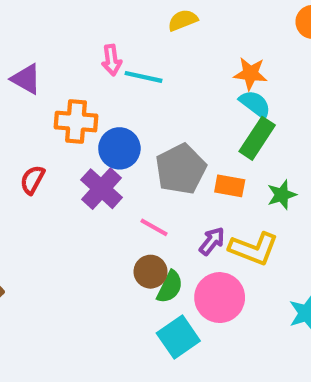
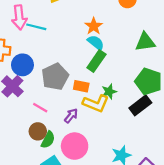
pink arrow: (112, 60) -> (19, 17), size x1.5
orange star: (250, 74) -> (94, 26), turned 30
yellow L-shape: (254, 249) -> (96, 103), moved

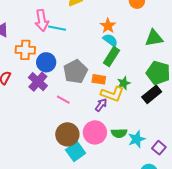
purple arrow: (71, 116) -> (101, 105), moved
brown circle: (38, 131) -> (67, 134), moved, size x1.5
green semicircle: (48, 140) -> (119, 133), moved, turned 63

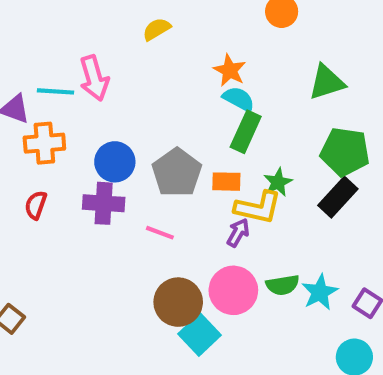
cyan line: (57, 28) -> (55, 91), moved
orange cross: (25, 50) -> (44, 143), moved
purple cross: (38, 82) -> (104, 203), turned -30

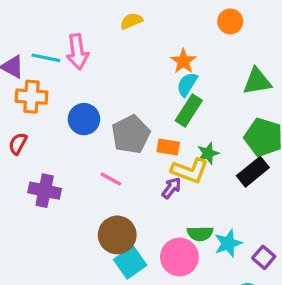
cyan semicircle: (239, 99) -> (187, 84), turned -95
purple cross: (104, 203) -> (45, 191), moved
pink circle: (233, 290) -> (179, 257), moved

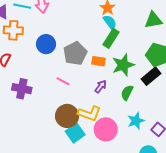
cyan semicircle: (187, 84) -> (110, 22), turned 112
green star: (208, 153) -> (123, 65), size x1.6
yellow L-shape: (190, 171) -> (89, 113), moved
green semicircle: (200, 233) -> (127, 93), moved, turned 119

